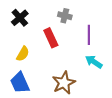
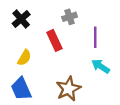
gray cross: (65, 16) -> (69, 17), turned -32

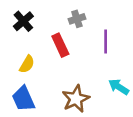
cyan arrow: (101, 66) -> (119, 87), moved

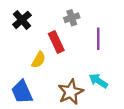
yellow semicircle: (27, 64) -> (39, 60), moved
cyan arrow: (119, 87) -> (98, 81), moved

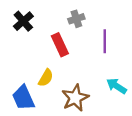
yellow semicircle: (39, 60) -> (46, 78), moved
cyan arrow: (98, 81) -> (116, 86), moved

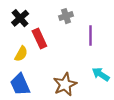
red rectangle: (60, 45) -> (39, 39), moved
yellow semicircle: (46, 78) -> (21, 54), moved

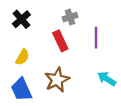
red rectangle: (39, 39) -> (60, 41), moved
brown star: (65, 84) -> (57, 80), moved

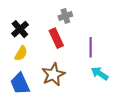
black cross: (21, 19) -> (20, 29), moved
purple line: (96, 38) -> (91, 47), moved

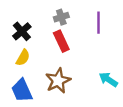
gray cross: (65, 16) -> (61, 17), moved
purple line: (91, 47) -> (99, 23), moved

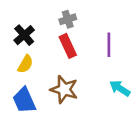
purple line: (99, 23) -> (109, 45), moved
brown star: (58, 81) -> (64, 89), turned -30

